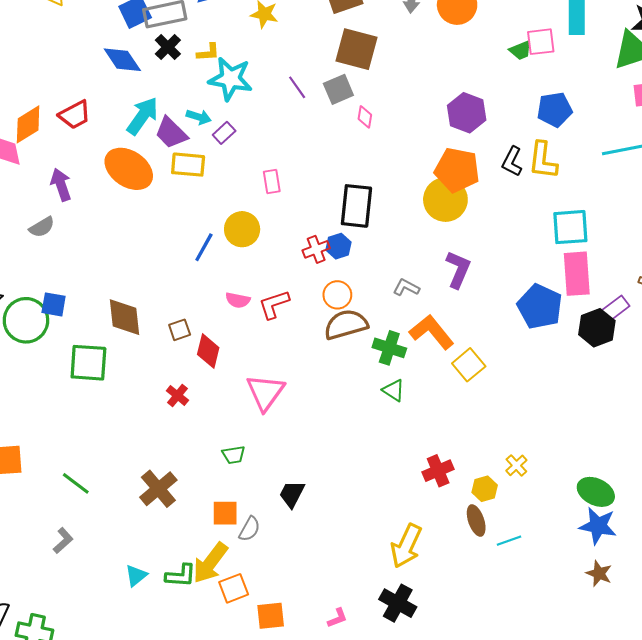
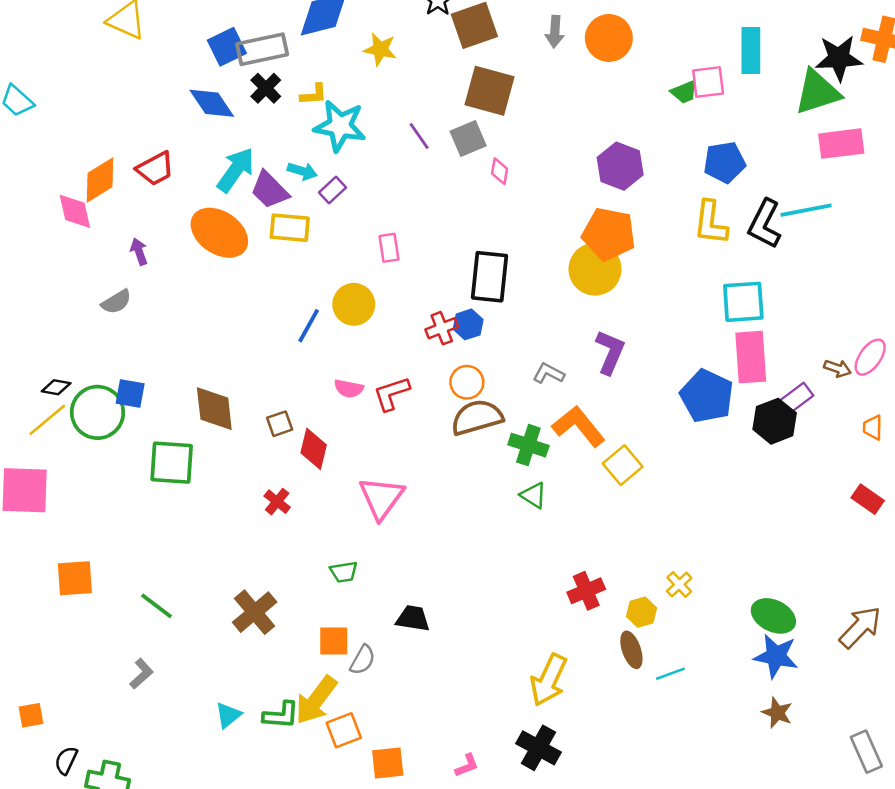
black L-shape: (512, 161) -> (765, 224), moved, size x1.4
purple arrow: (61, 185) -> (139, 252), size x0.7
black trapezoid: (292, 494) -> (413, 618), turned 72

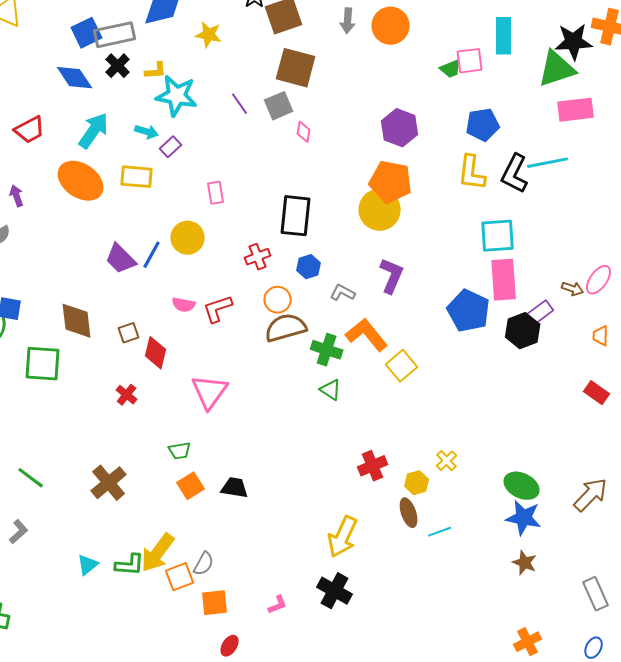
purple trapezoid: (270, 190) -> (121, 259), moved
blue hexagon: (468, 324) -> (309, 267), moved
orange square: (334, 641) -> (191, 486), moved, turned -32
gray semicircle: (363, 660) -> (204, 564), moved

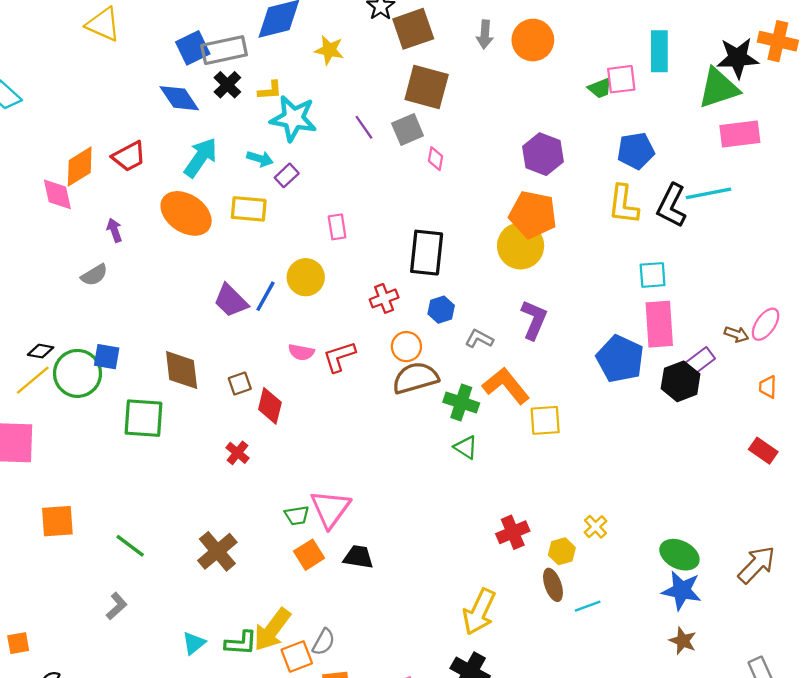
cyan square: (498, 236) -> (653, 275), size x0.7
yellow square: (402, 366) -> (545, 420), turned 36
pink triangle: (210, 392) -> (330, 509), moved

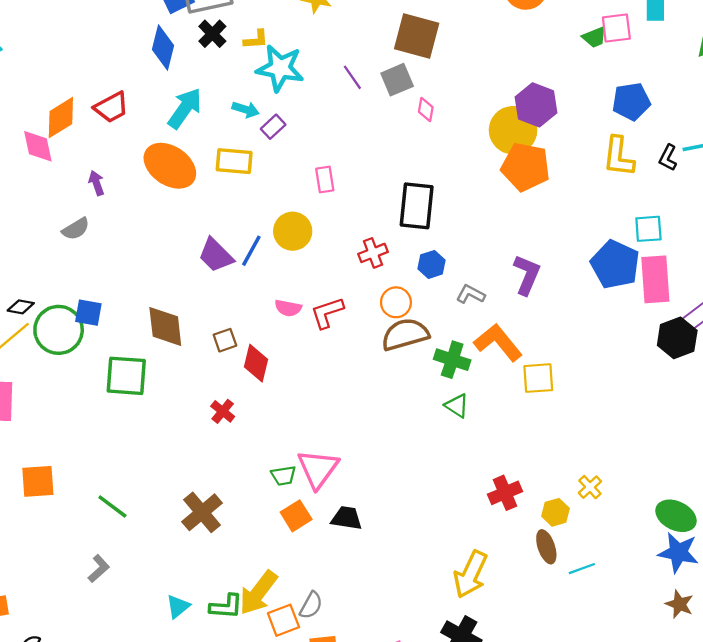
blue diamond: (179, 98) -> (163, 48), turned 48
black L-shape: (672, 206) -> (668, 158), size x0.6
yellow circle: (521, 246) -> (513, 130), moved
blue pentagon: (620, 359) -> (615, 264), moved

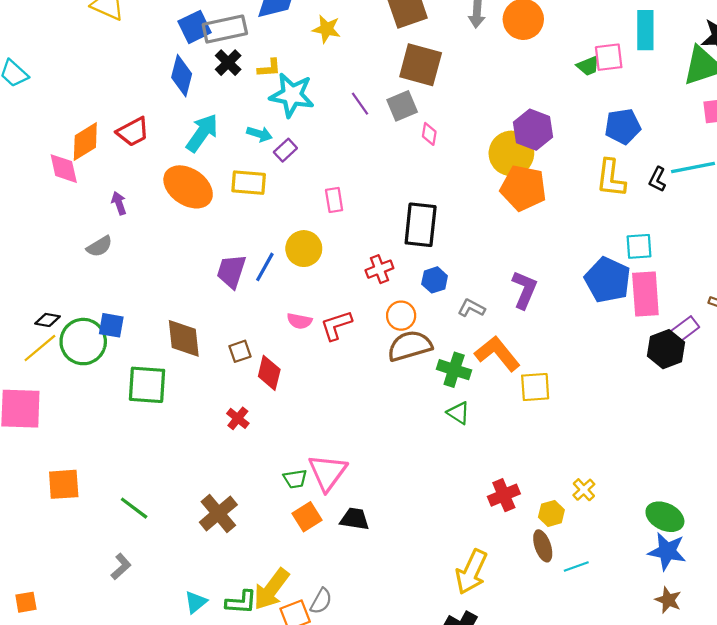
purple trapezoid: (216, 255) -> (231, 271), turned 63

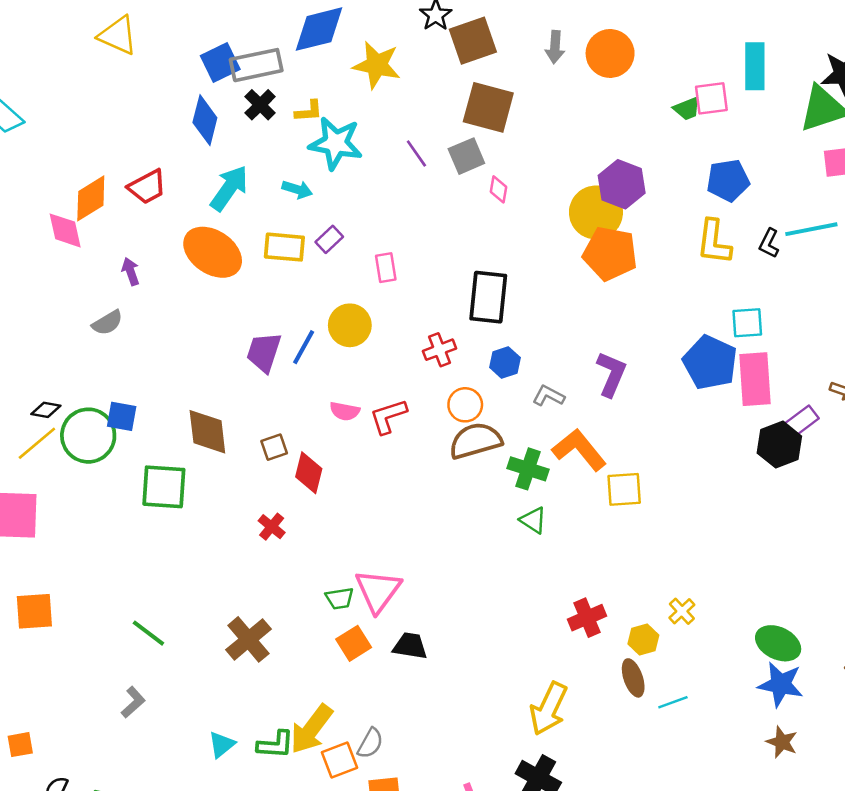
yellow star: (326, 29) -> (377, 65), size x1.4
purple rectangle: (285, 150) -> (329, 239), moved
orange square: (64, 484) -> (34, 611), moved

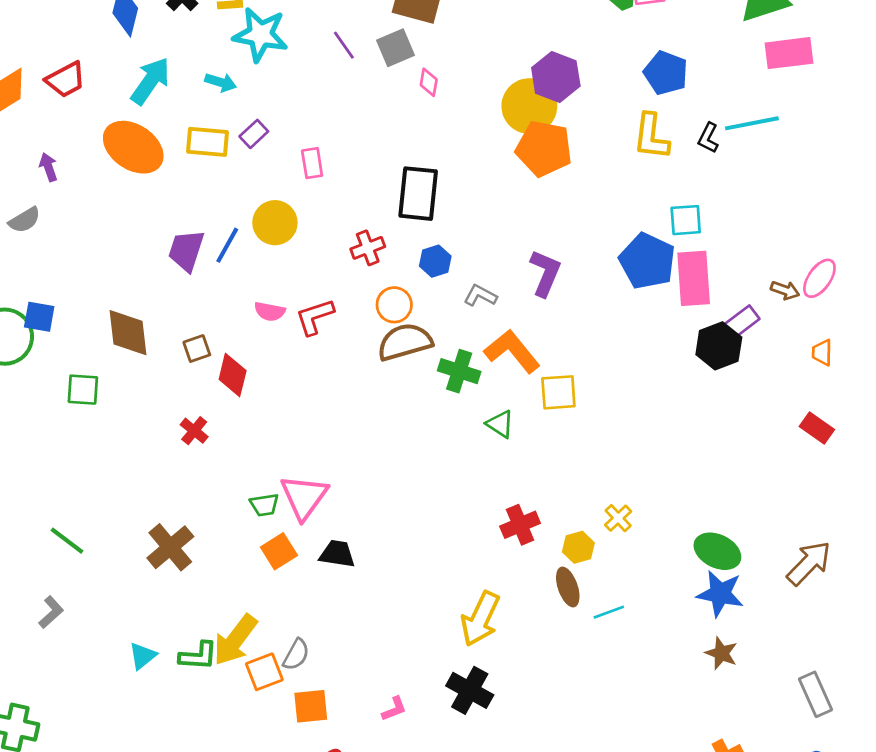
blue pentagon: (728, 180) -> (666, 73), turned 30
green square: (164, 487) -> (83, 390), size x0.7
green triangle: (533, 520) -> (500, 424), moved

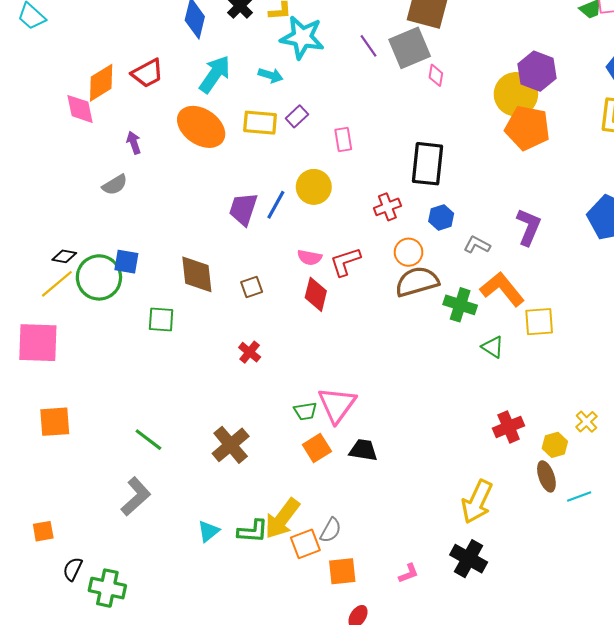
gray square: (396, 48) -> (410, 48), size x1.4
red diamond: (233, 375) -> (316, 294), moved
gray L-shape: (51, 612) -> (136, 496), size x1.5

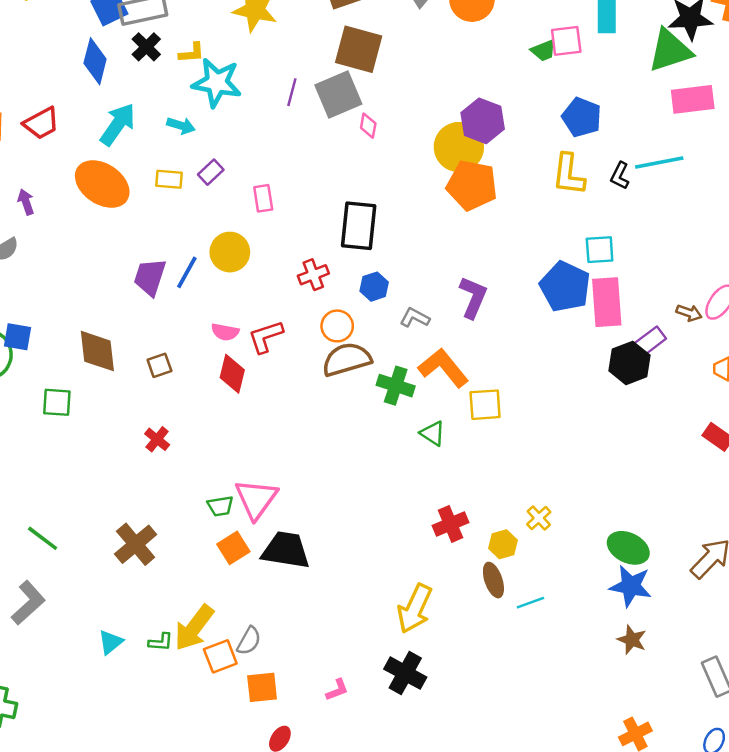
purple line: (369, 46) -> (292, 92), turned 50
yellow rectangle: (260, 123) -> (169, 179), size x0.7
black trapezoid: (363, 450) -> (286, 550), size x1.5
green L-shape: (253, 531) -> (161, 642), size x0.7

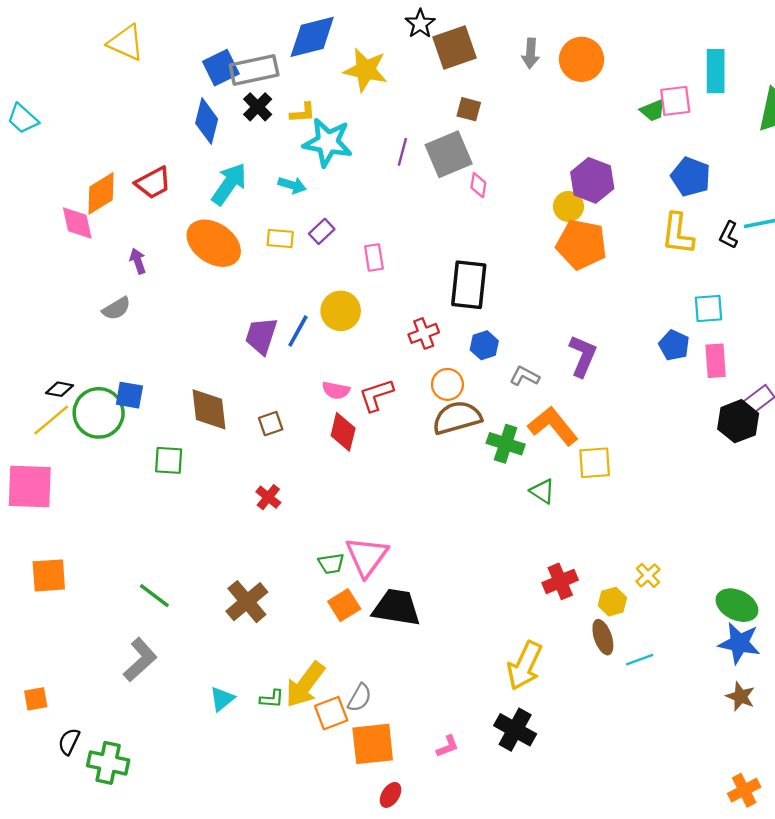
brown square: (359, 49) -> (469, 109), size x0.5
yellow circle: (459, 147) -> (568, 206), size x0.6
blue pentagon: (565, 287) -> (674, 345), size x0.6
pink rectangle: (607, 302) -> (716, 361), size x0.7
orange square: (262, 687) -> (373, 744), size x1.4

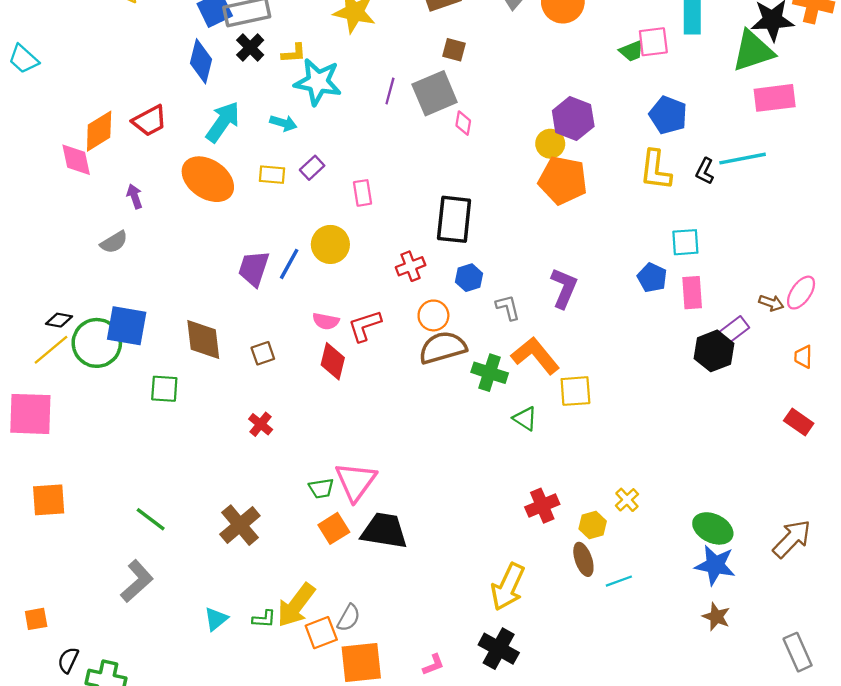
gray L-shape: (525, 376) -> (508, 307), turned 48
blue square: (129, 395) -> (127, 326), size x1.5

